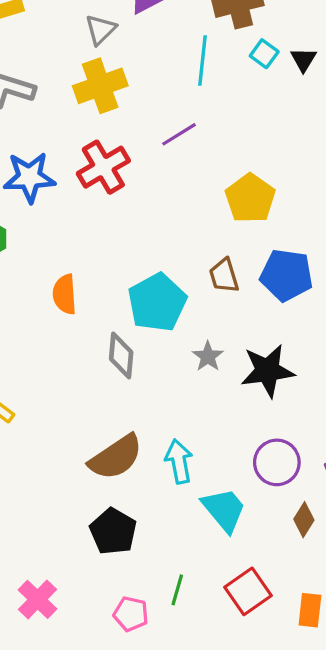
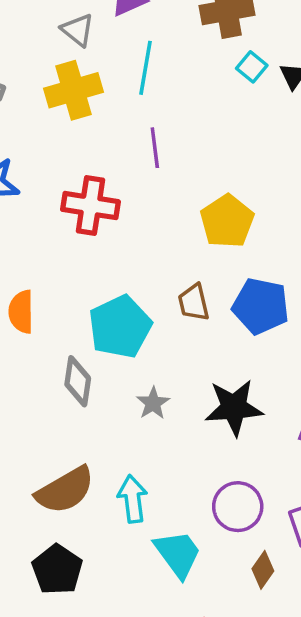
gray triangle: (101, 30) -> (78, 30), turned -40
cyan line: (203, 61) -> (146, 68), moved
purple line: (179, 134) -> (155, 148), turned -69
red cross: (103, 167) -> (90, 206), moved, turned 36
gray star: (208, 356) -> (153, 403), moved

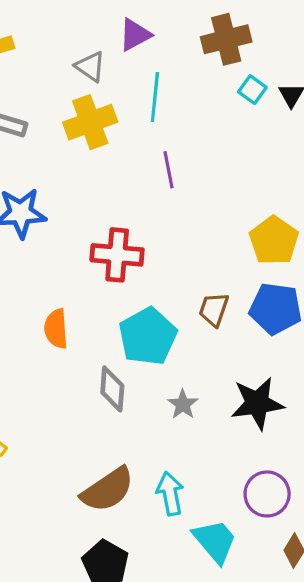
red cross: (90, 206) -> (117, 255), moved
yellow pentagon: (227, 221) -> (274, 241), moved
brown trapezoid: (194, 302) -> (214, 309), turned 36

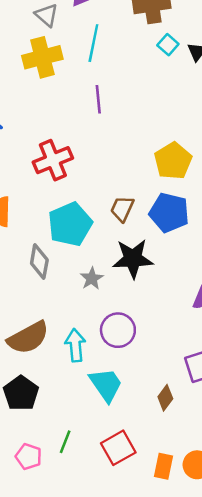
red cross: (117, 255) -> (53, 160), turned -33
black star: (257, 403) -> (133, 259), moved
purple circle: (267, 494) -> (118, 330), moved

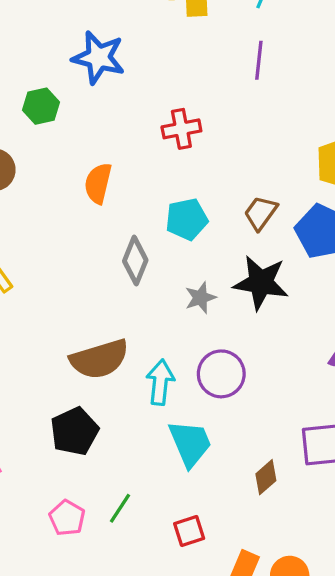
red cross: (53, 160) -> (181, 129), size x0.7
cyan pentagon: (70, 224) -> (187, 219), size x0.7
red square: (118, 448) -> (189, 531), size x0.7

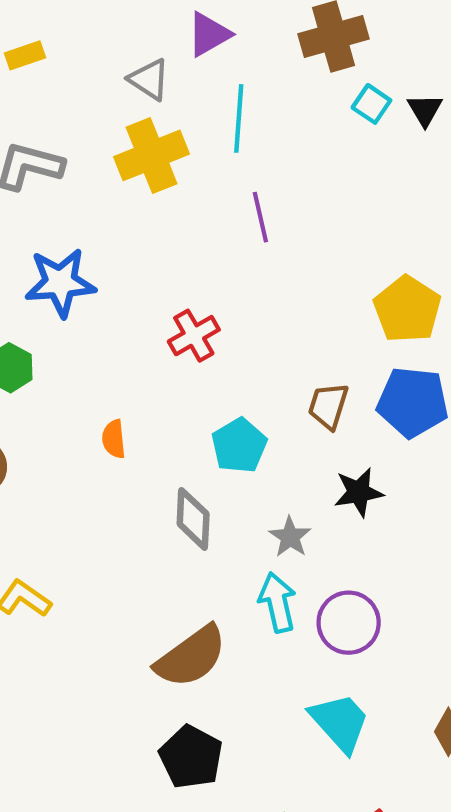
orange semicircle: (98, 183) -> (114, 439), size x0.7
black star: (261, 283) -> (359, 492), size x0.7
cyan arrow: (160, 382) -> (277, 602), moved

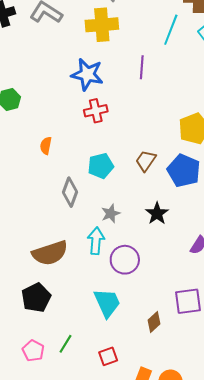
cyan line: (239, 118) -> (171, 30), moved
blue star: (60, 283) -> (87, 74), moved
black star: (359, 492) -> (157, 213), moved, turned 30

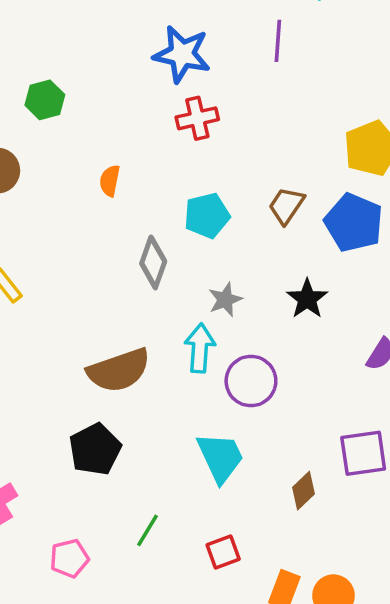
pink pentagon: (33, 351) -> (69, 558), moved, turned 30

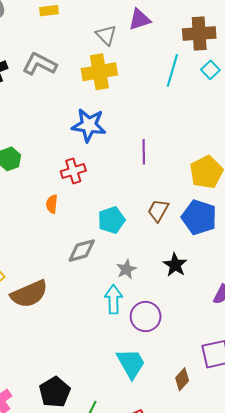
purple line: (278, 41) -> (144, 152), moved
red cross: (197, 118) -> (73, 171), moved
gray diamond: (153, 262) -> (82, 251), turned 60
brown semicircle: (119, 370) -> (29, 294), moved
black pentagon: (95, 449) -> (55, 392), moved

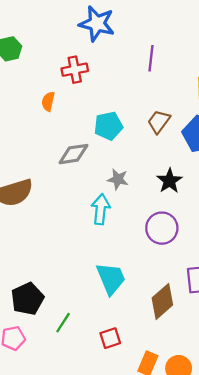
gray star: (126, 269) -> (118, 179), turned 30
purple circle: (146, 317) -> (162, 228), moved
brown diamond: (182, 379) -> (162, 301), size x1.5

